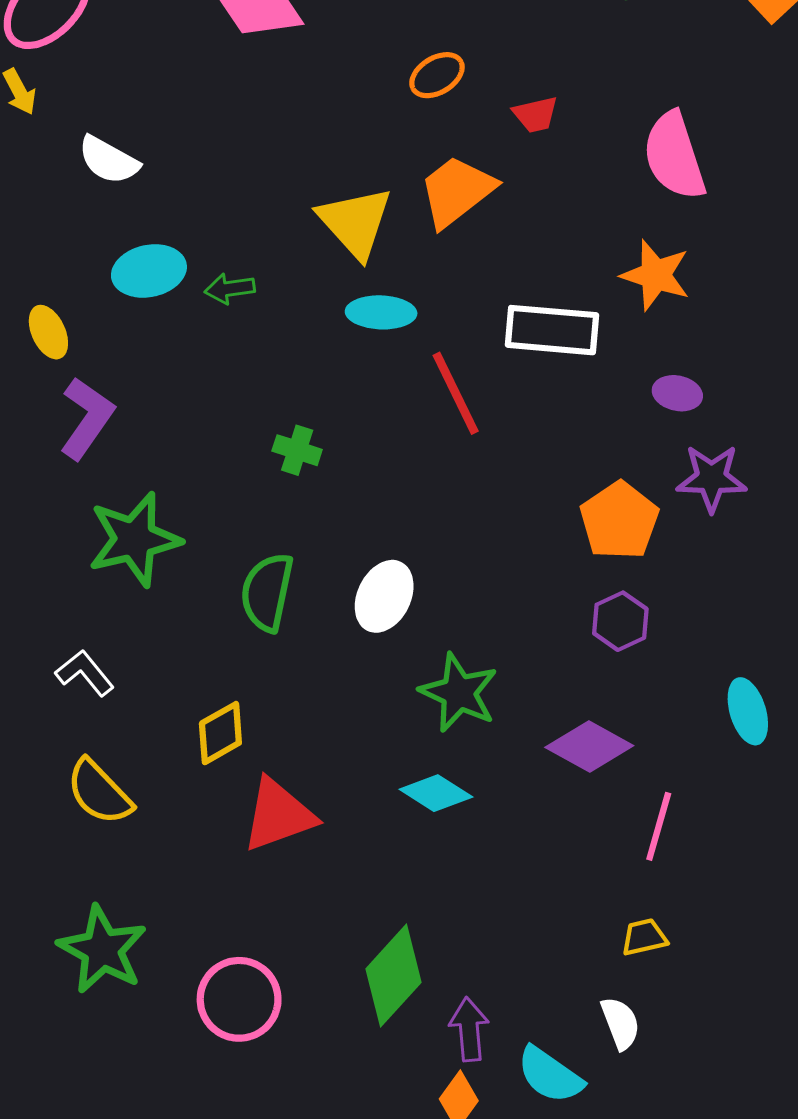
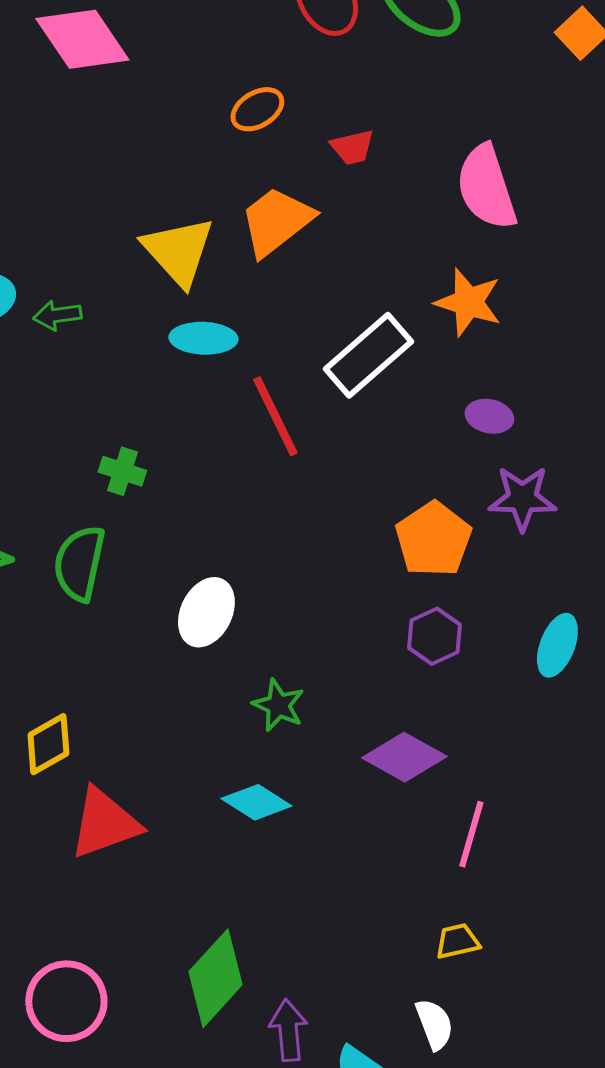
white rectangle: (552, 330) -> (368, 355), turned -46
green semicircle: (267, 592) -> (79, 563), moved
green star: (459, 693) -> (278, 705), size x0.7
cyan ellipse: (748, 711) -> (557, 645), moved, turned 38

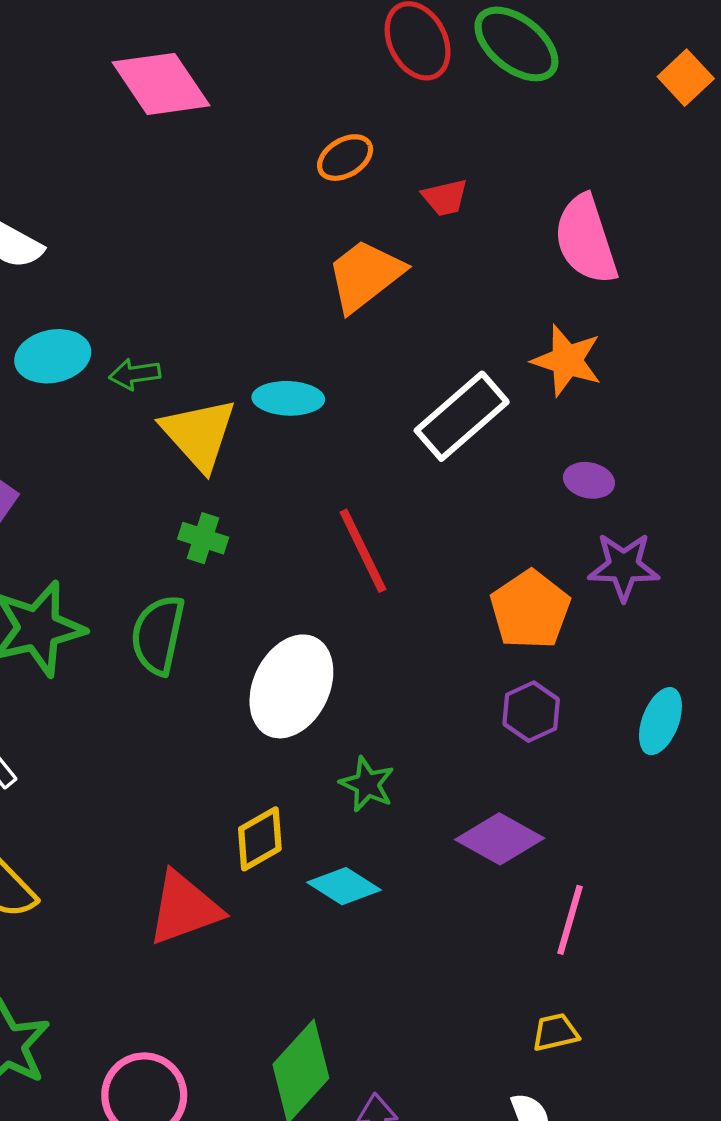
yellow triangle: (178, 251) -> (199, 434), moved
red line: (275, 416) -> (363, 551), moved
white ellipse: (206, 612) -> (291, 686), size x1.4
yellow diamond: (48, 744) -> (260, 839), moved

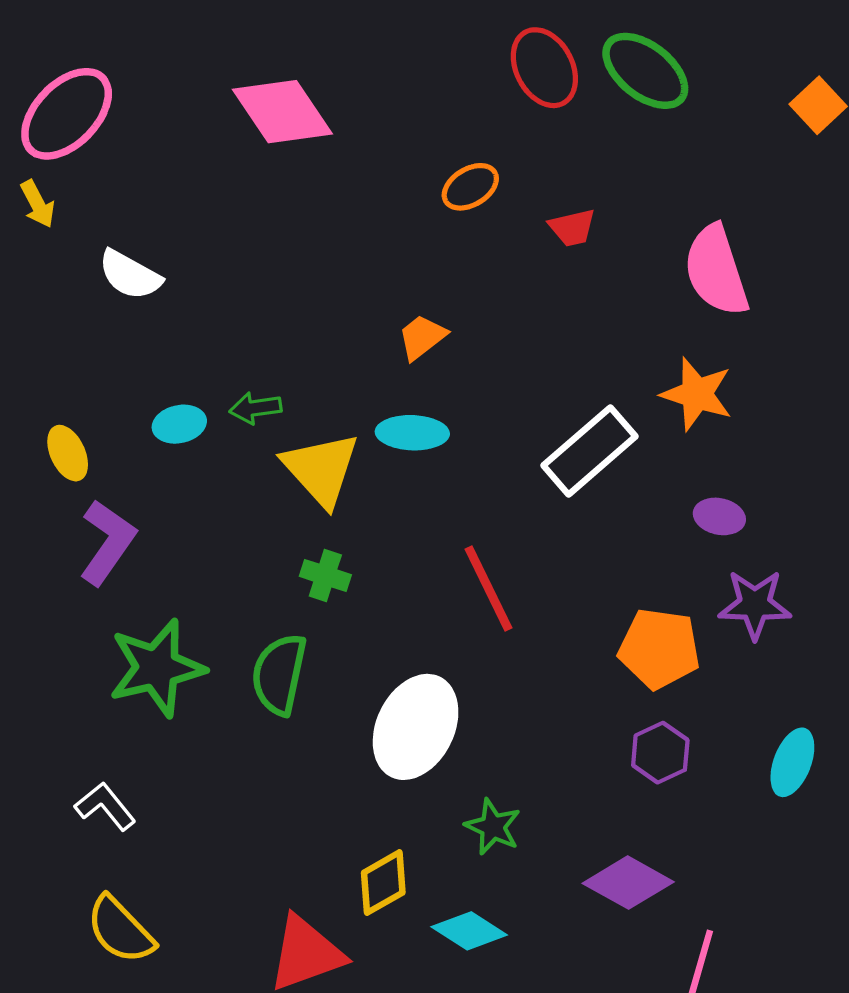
orange trapezoid: (365, 275) -> (422, 337), moved, size x0.6
cyan ellipse: (53, 356) -> (179, 424), moved, size x0.7
orange pentagon: (530, 610) -> (659, 649), turned -30

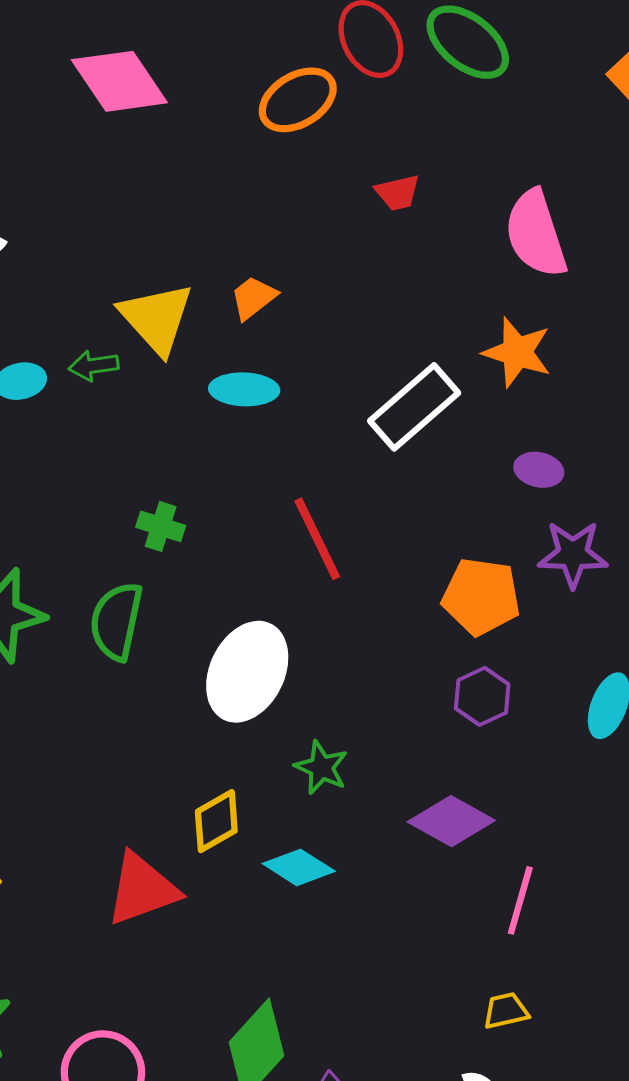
orange ellipse: (470, 187) -> (298, 100), moved, size x1.4
yellow triangle: (321, 469) -> (157, 318), moved

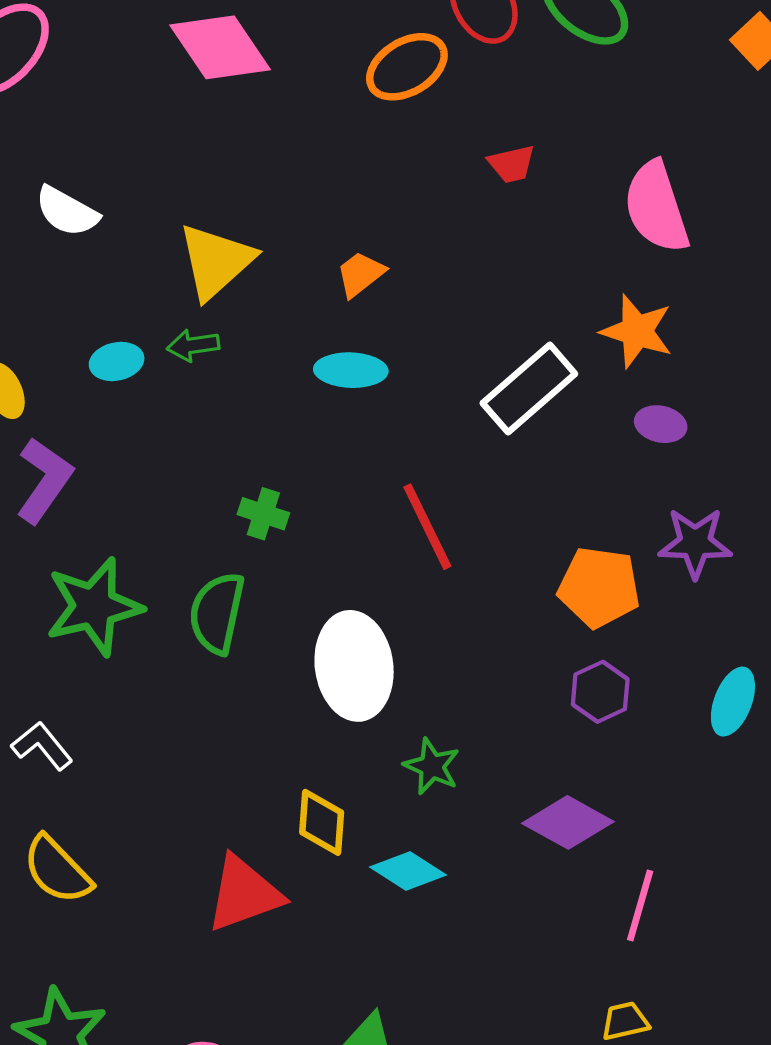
yellow triangle: (157, 318) -> (216, 261), moved, turned 30
purple ellipse: (539, 470) -> (661, 424), moved
white ellipse: (247, 672) -> (354, 666), turned -34
yellow diamond: (216, 821) -> (322, 822), turned -56

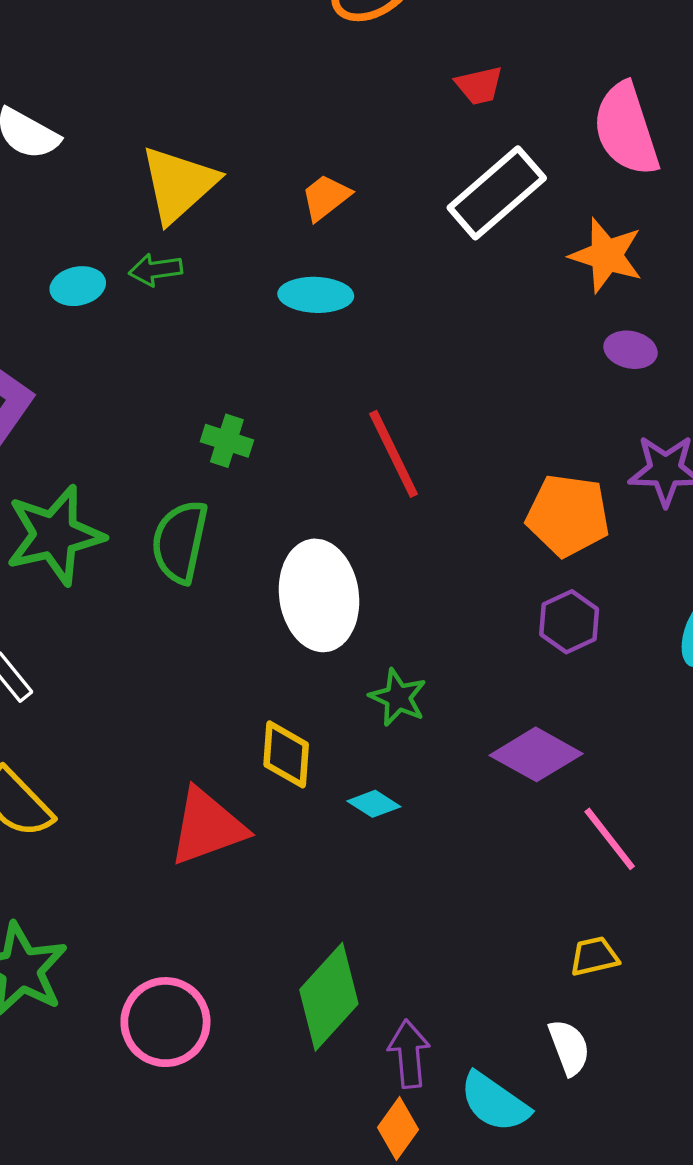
white rectangle: (529, 388) -> (497, 193), moved
cyan diamond: (408, 871) -> (374, 804), size x0.7
pink line: (640, 906) -> (610, 839), turned -54

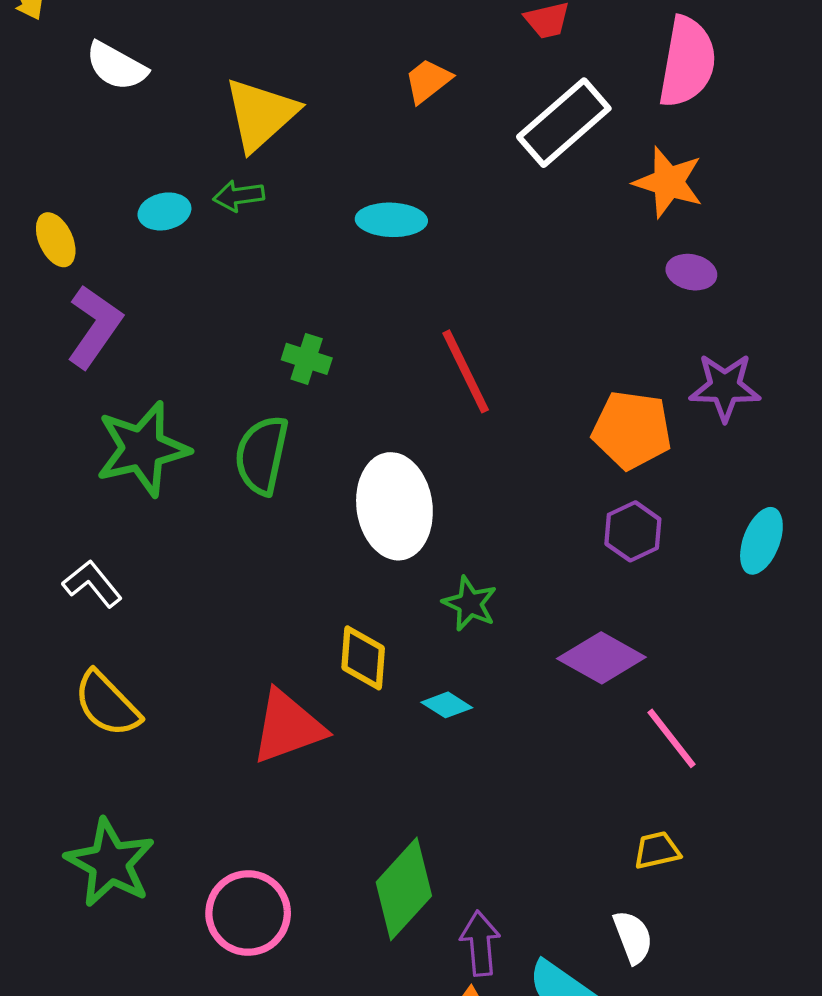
pink semicircle: (626, 129) -> (687, 62), turned -152
orange trapezoid: (326, 197) -> (428, 81), moved

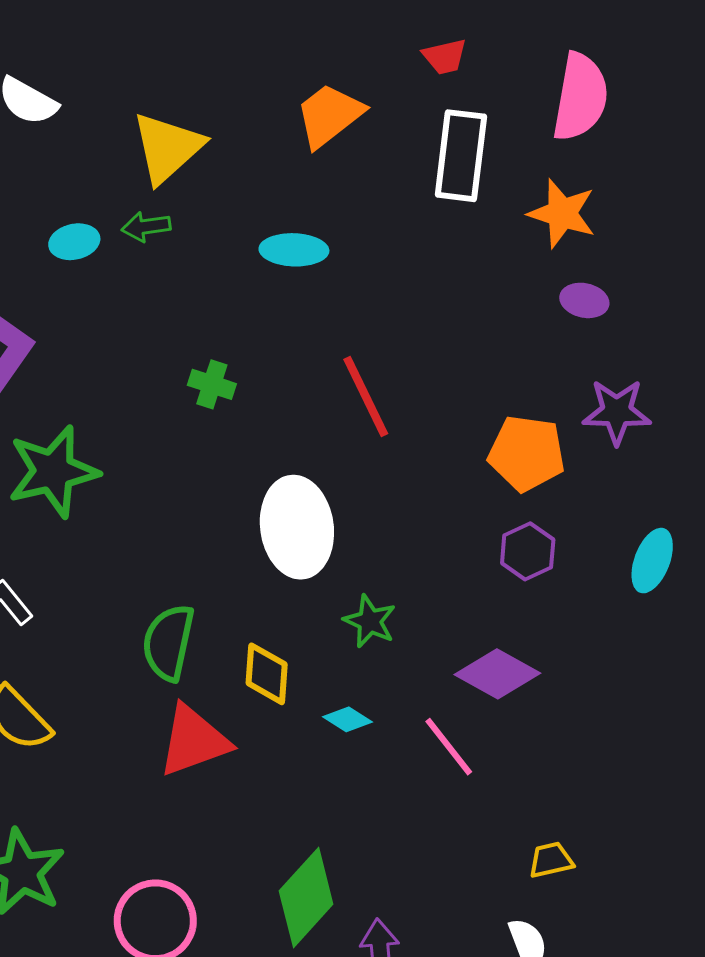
orange trapezoid: (428, 81) -> (329, 115), size x1.5
white rectangle: (564, 123) -> (461, 156), turned -42
green semicircle: (262, 455) -> (168, 642), moved
pink line: (672, 738) -> (449, 747), moved

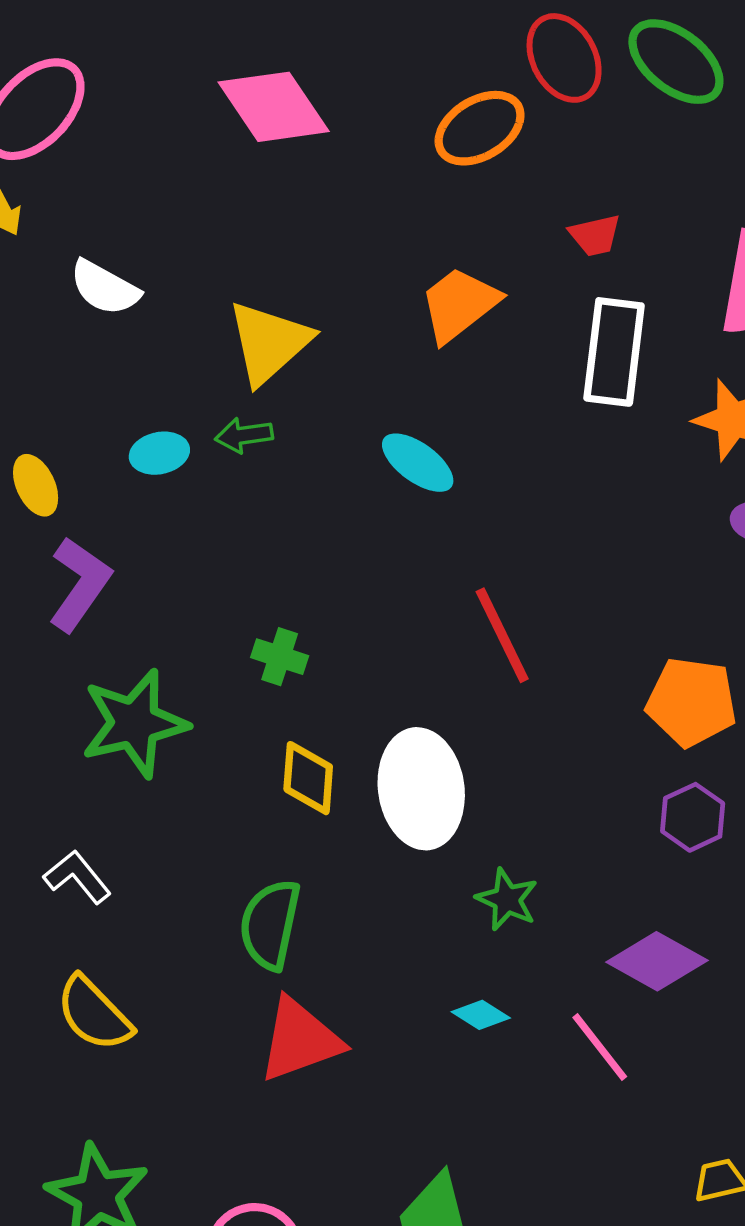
cyan ellipse: (294, 250) -> (418, 463), turned 34
green cross: (212, 384) -> (280, 657), moved
yellow diamond: (267, 674) -> (308, 778), moved

